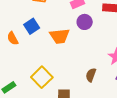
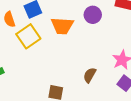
yellow square: (42, 77) -> (28, 36), moved

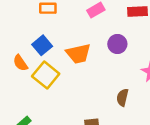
purple circle: (93, 15) -> (117, 44), moved

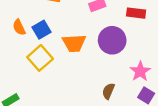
purple circle: (117, 44) -> (112, 40), size x1.5
orange semicircle: (20, 63) -> (19, 27), moved

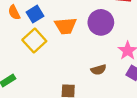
brown semicircle: (108, 91) -> (99, 70), turned -128

